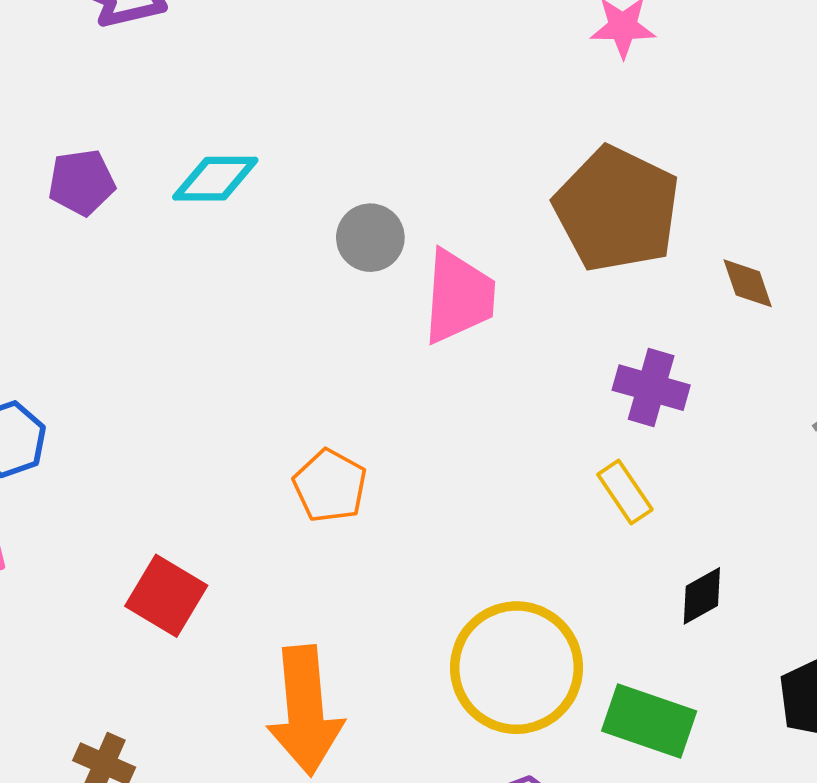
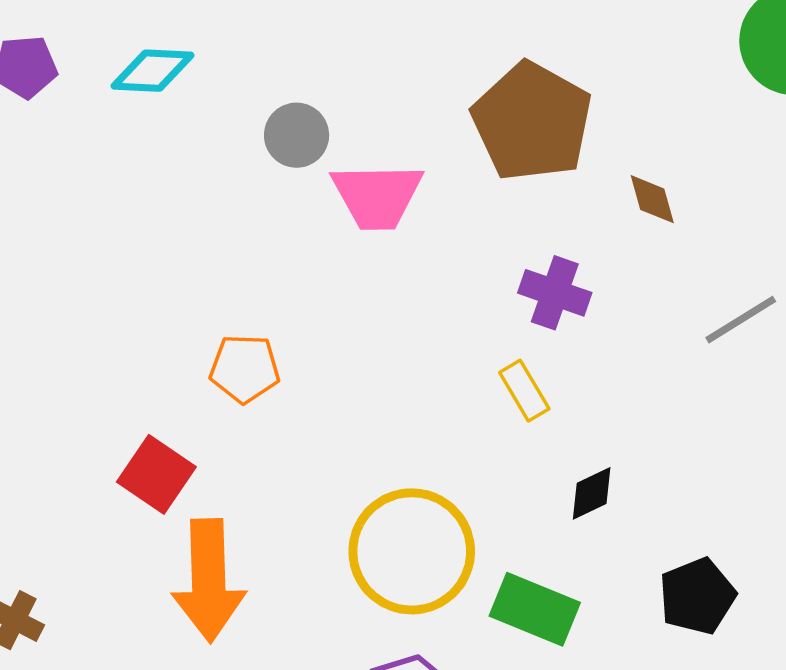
pink trapezoid: (459, 297) -> (377, 196), turned 82
orange pentagon: (330, 486) -> (245, 369), turned -30
red square: (166, 596) -> (156, 474), moved

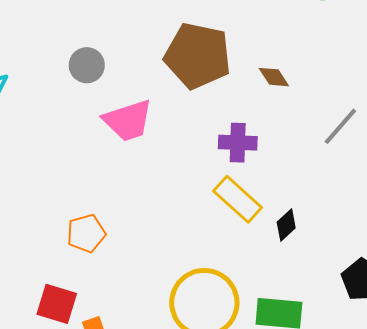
gray circle: (297, 135) -> (87, 65), moved
yellow rectangle: (524, 391) -> (238, 199), size x1.5
black diamond: (592, 493) -> (286, 225), moved

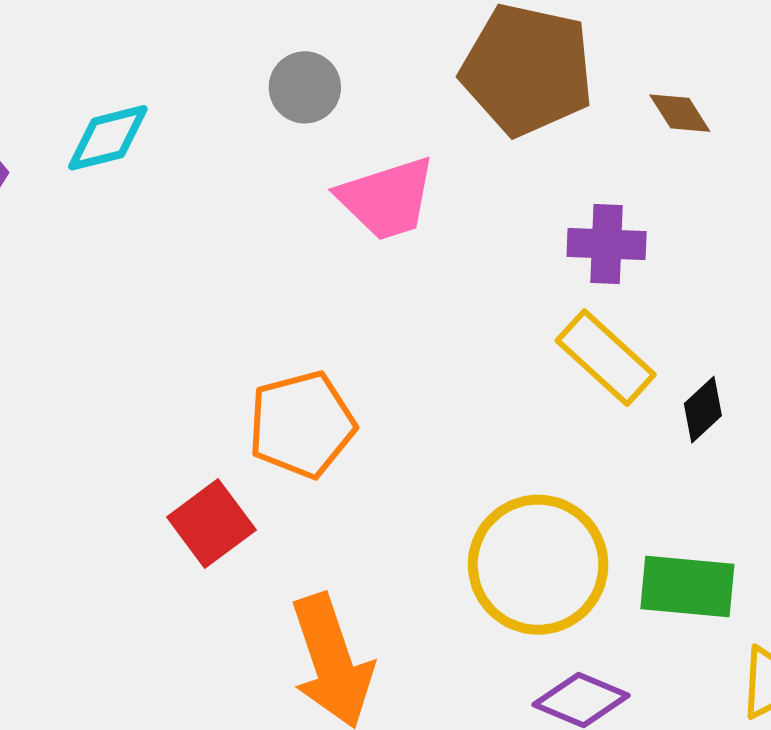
orange pentagon: (86, 233) -> (302, 424), size x1.4
red square: (57, 304) -> (211, 523), moved, turned 36

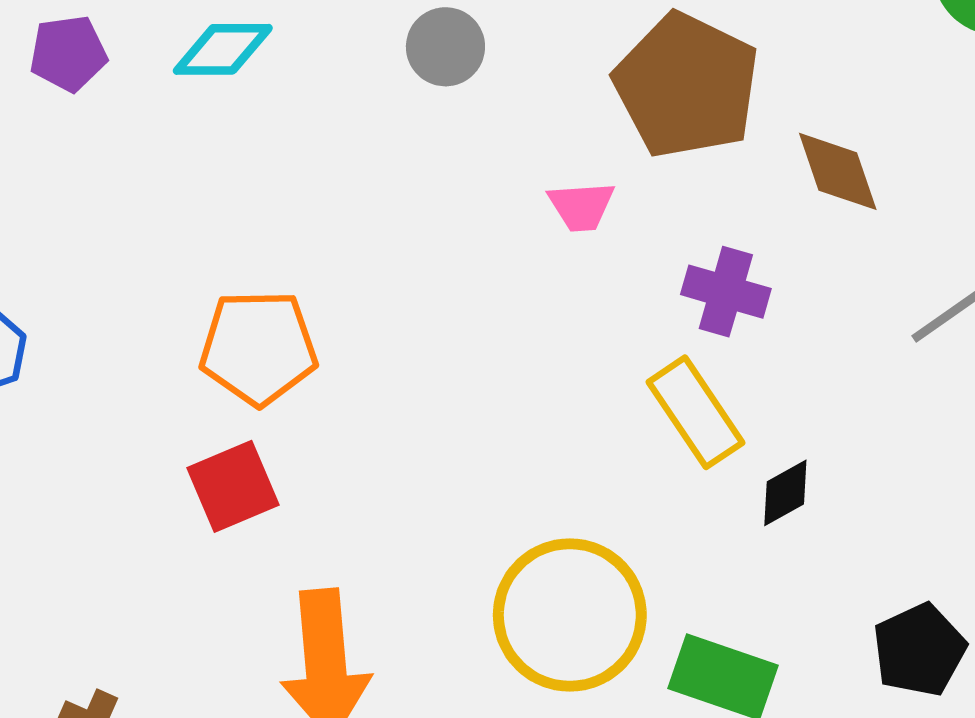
brown diamond: (680, 113) -> (838, 171), size x1.4
pink trapezoid: (387, 199) -> (581, 206), moved, size x0.6
orange pentagon: (302, 424) -> (258, 348), moved

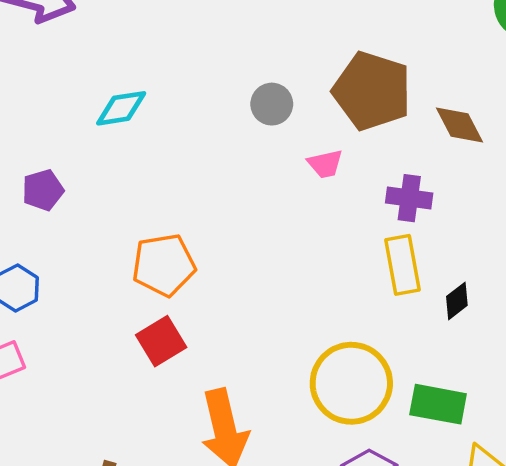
gray circle: (445, 47) -> (272, 104), moved
purple pentagon: (68, 53) -> (43, 190), moved
yellow rectangle: (695, 412) -> (402, 265), turned 32

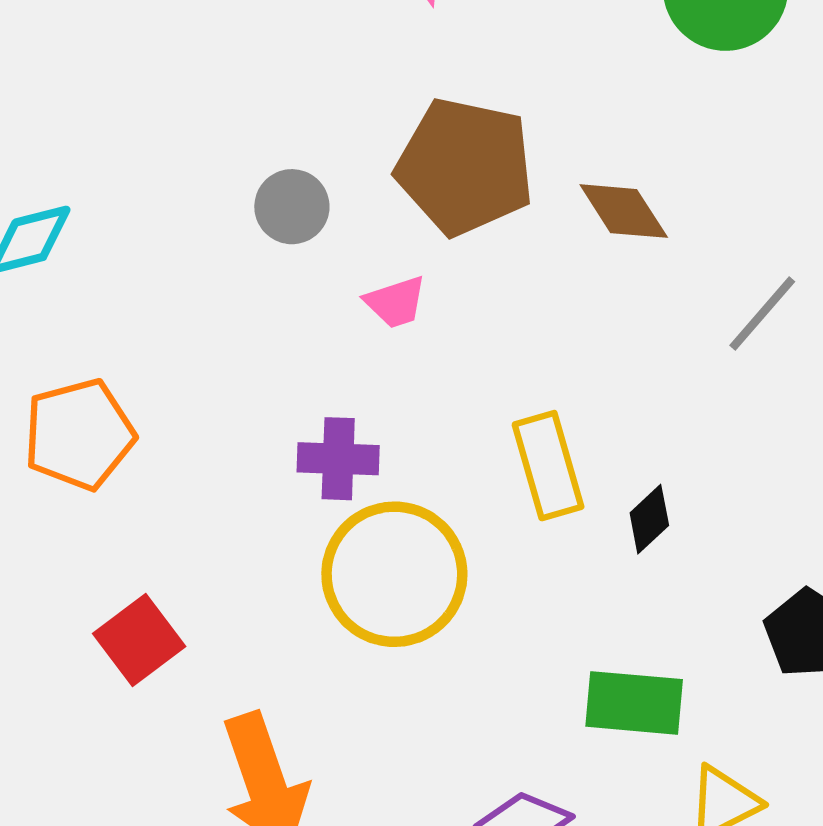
purple cross: (409, 198) -> (338, 459), moved
orange pentagon: (164, 265) -> (79, 434), moved
yellow circle: (351, 383) -> (394, 574), moved

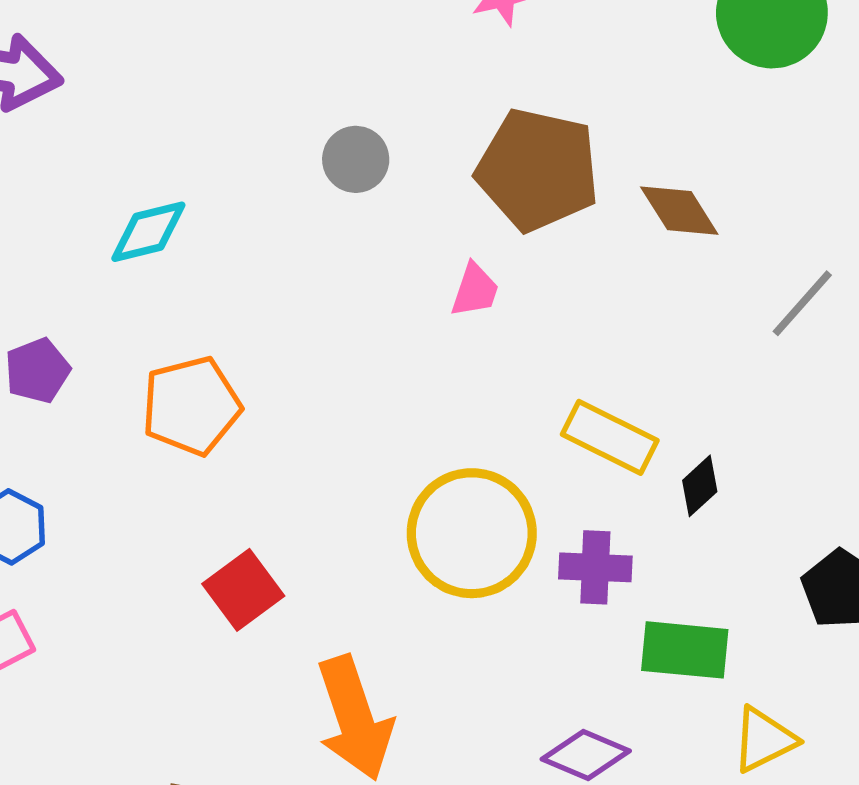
gray circle: (292, 207) -> (356, 159), moved
pink trapezoid: (396, 302) -> (475, 290), turned -54
purple cross: (338, 459) -> (595, 567), moved
yellow rectangle: (548, 466) -> (610, 437), turned -48

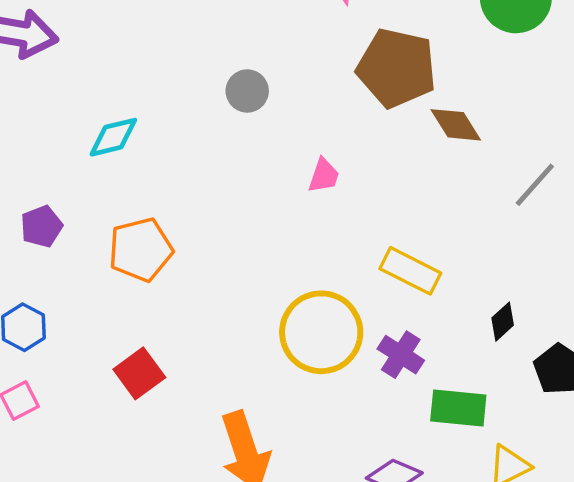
brown pentagon: (538, 170) -> (397, 68), moved
black diamond: (700, 486) -> (503, 322), moved
purple cross: (595, 567) -> (401, 355), turned 30
red square: (243, 590) -> (139, 373), moved

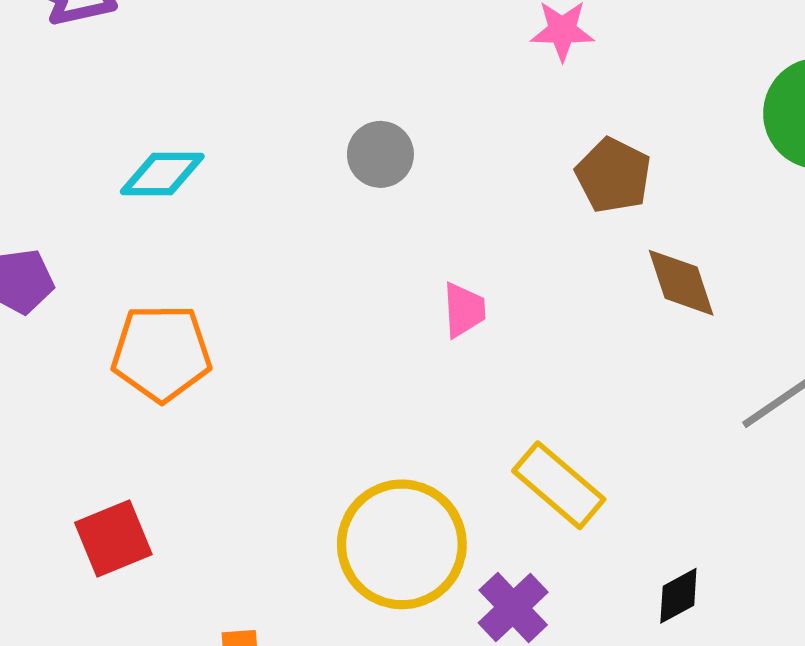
brown pentagon: (397, 68) -> (613, 175), size x0.6
pink trapezoid: (324, 176) -> (464, 310), turned -36

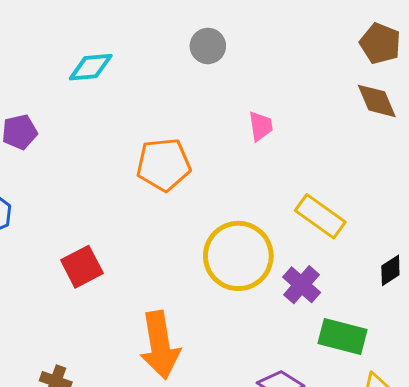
brown pentagon: (613, 175) -> (380, 43), moved
orange pentagon: (161, 353) -> (163, 165), moved

